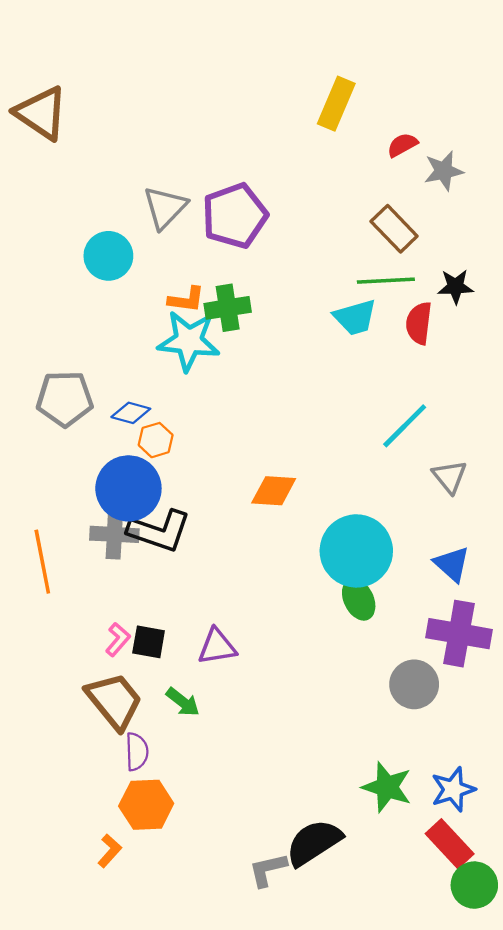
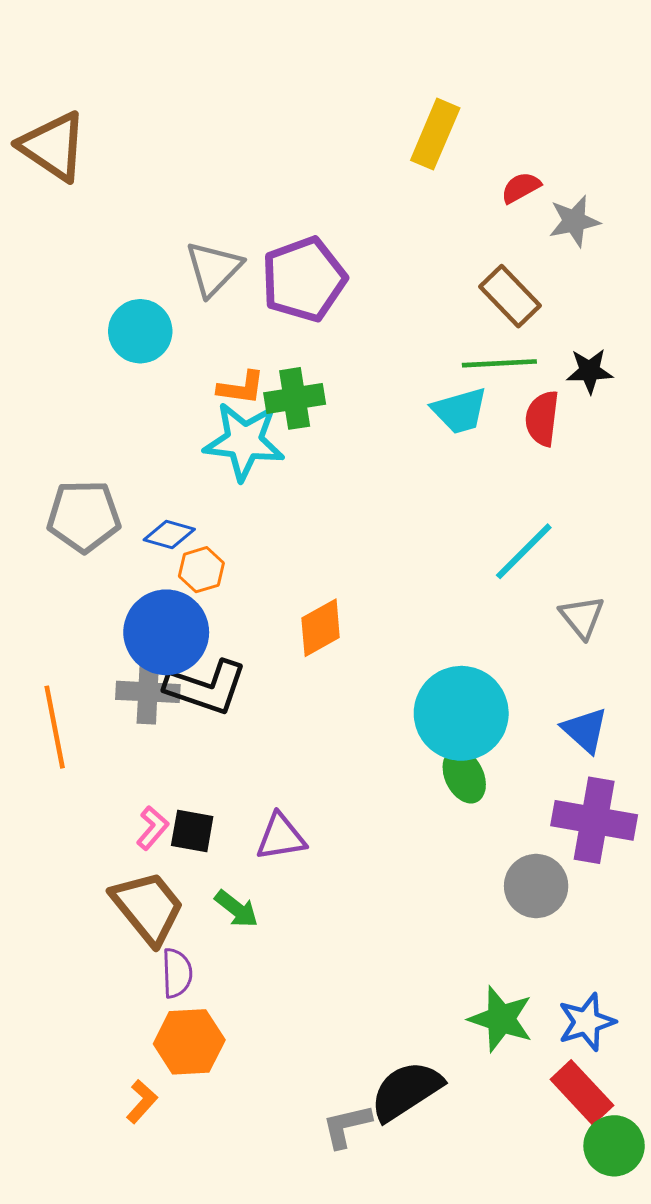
orange diamond: (274, 491) -> (321, 628), moved, turned -33

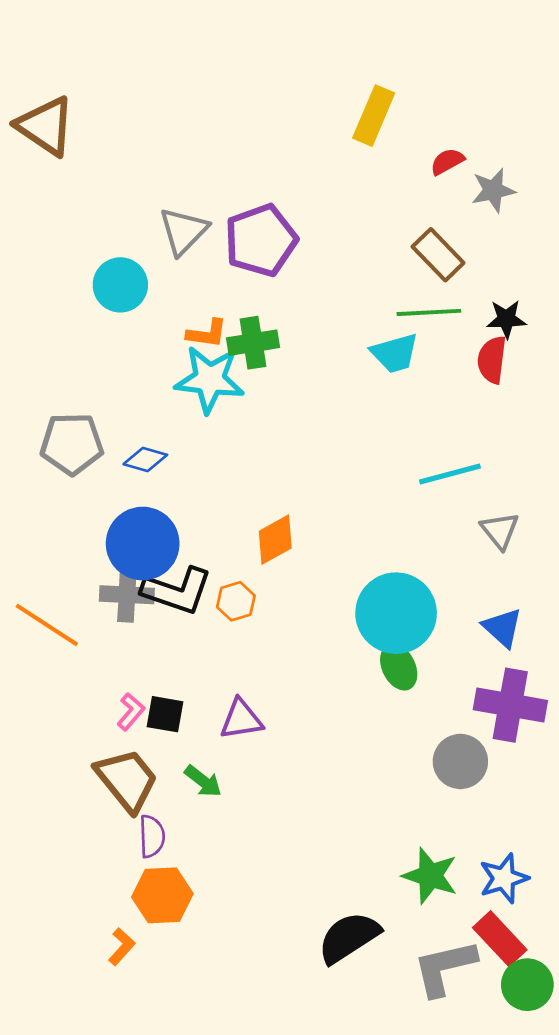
red semicircle: (542, 418) -> (492, 360), moved
cyan line: (524, 551) -> (450, 474), turned 30
orange hexagon: (201, 570) -> (236, 601), moved
orange line: (55, 727) -> (47, 625), turned -46
gray L-shape: (347, 1126) -> (445, 968), moved, size x1.5

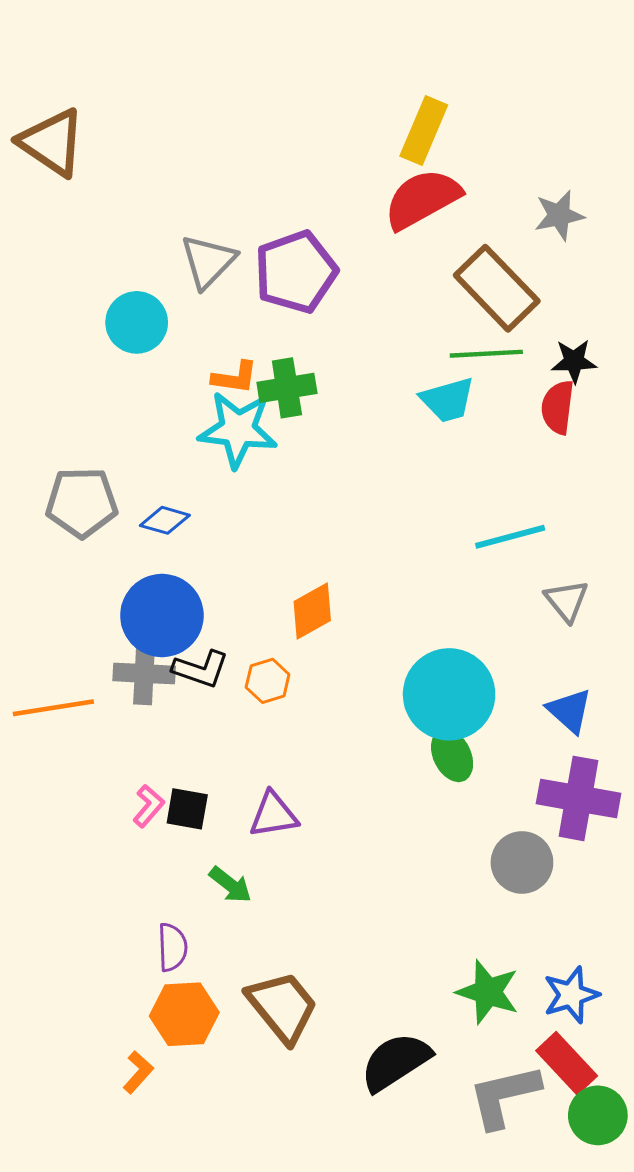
red semicircle: (447, 161) -> (422, 199), moved, size x2.0
brown rectangle: (438, 255) -> (497, 288), size x1.4
black L-shape: (177, 591) -> (201, 669), size x0.7
orange line: (47, 625) -> (53, 708), turned -42
brown trapezoid: (127, 780) -> (282, 1007), moved

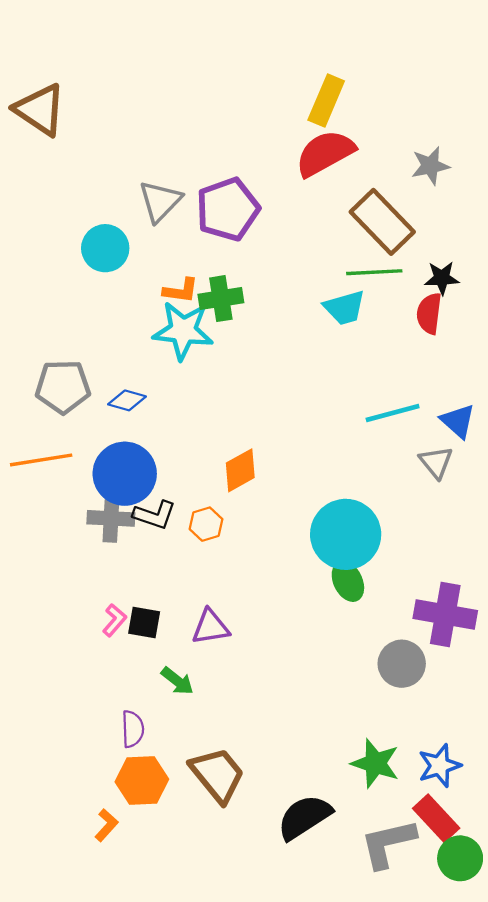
orange line: (53, 708) -> (41, 460), moved
blue triangle: (570, 711) -> (458, 421), moved

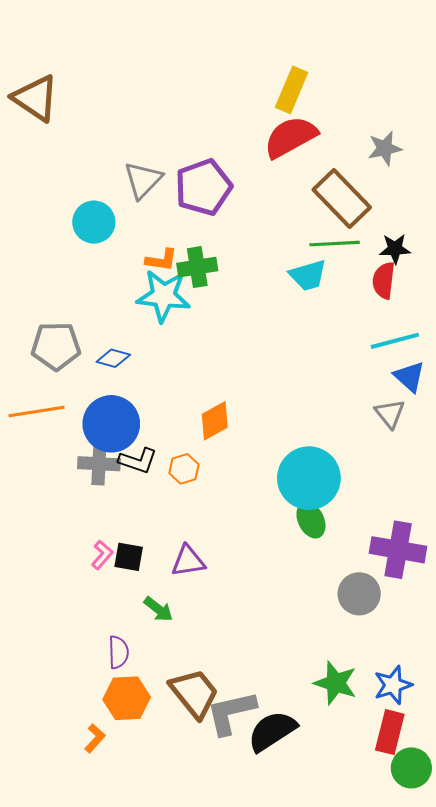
cyan line: (393, 413) -> (395, 341), moved
red rectangle: (436, 818) -> (390, 732), turned 57
gray L-shape: (388, 843) -> (231, 713), moved

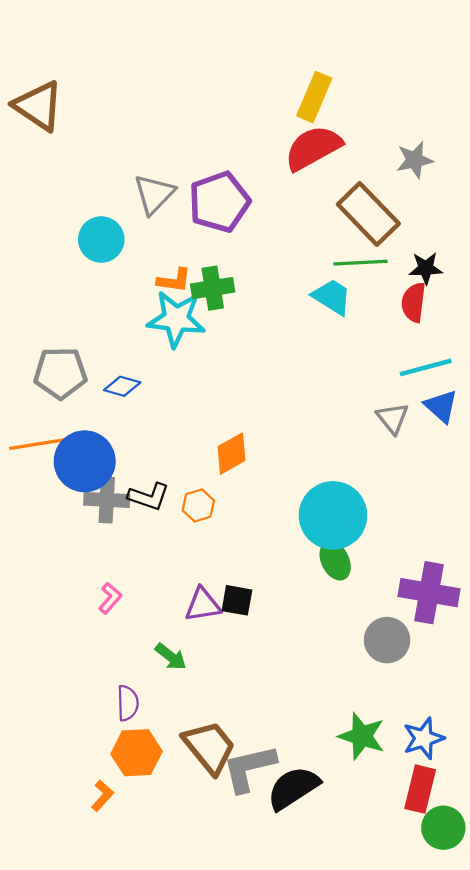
cyan trapezoid: (308, 275) -> (332, 297), turned -132
gray triangle: (390, 414) -> (393, 418), moved
blue circle: (111, 424) -> (85, 461), moved
black square: (129, 557) -> (237, 600), moved

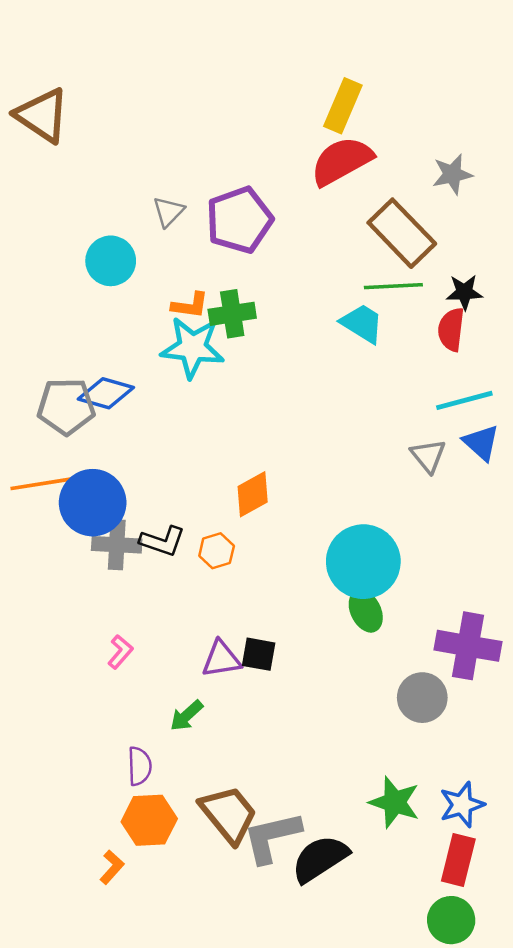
gray triangle: (154, 194) -> (168, 212), size x0.7
blue diamond: (122, 386) -> (106, 393), moved, size x1.4
green arrow: (171, 657) -> (186, 716), turned 100
green circle: (443, 828) -> (451, 920), moved

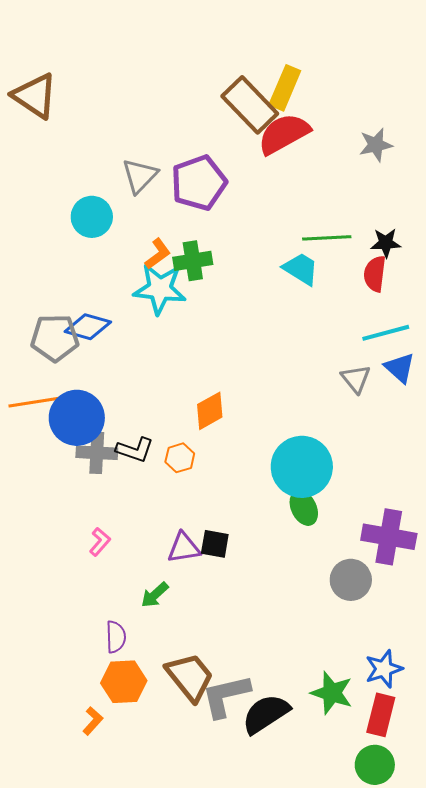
gray triangle: (168, 212) -> (140, 176), size x1.4
brown rectangle: (402, 233) -> (250, 105), moved
orange L-shape: (190, 305) -> (158, 254), turned -44
green star: (395, 802) -> (332, 693), moved

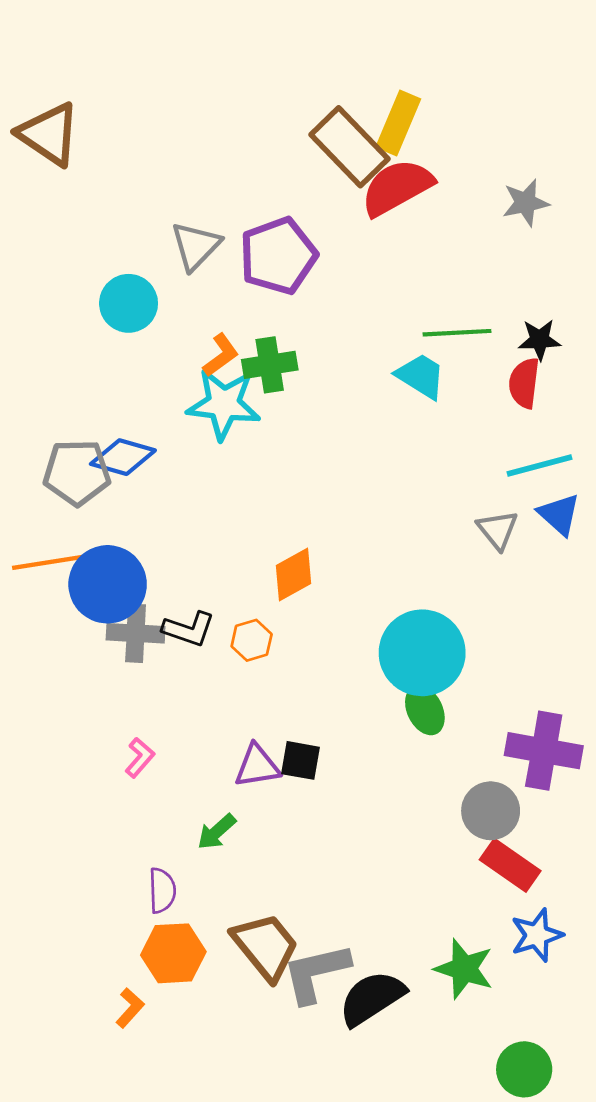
red rectangle: (381, 715) -> (510, 865), moved, turned -69

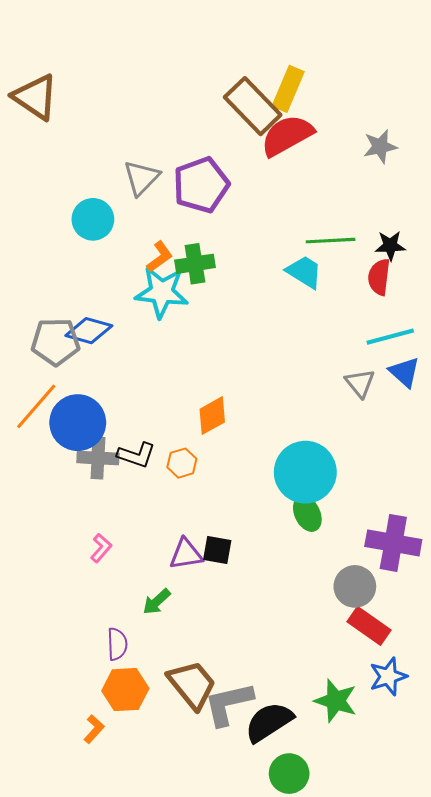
orange line: (50, 562) -> (36, 406), turned -40
green circle: (524, 1069) -> (289, 774), moved

